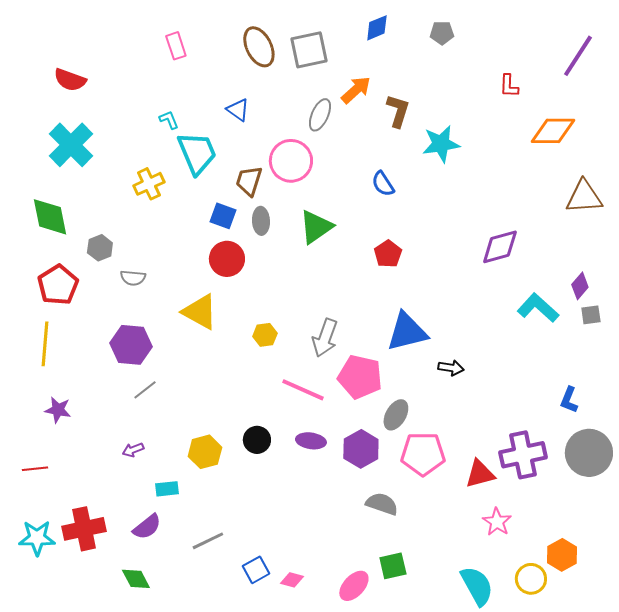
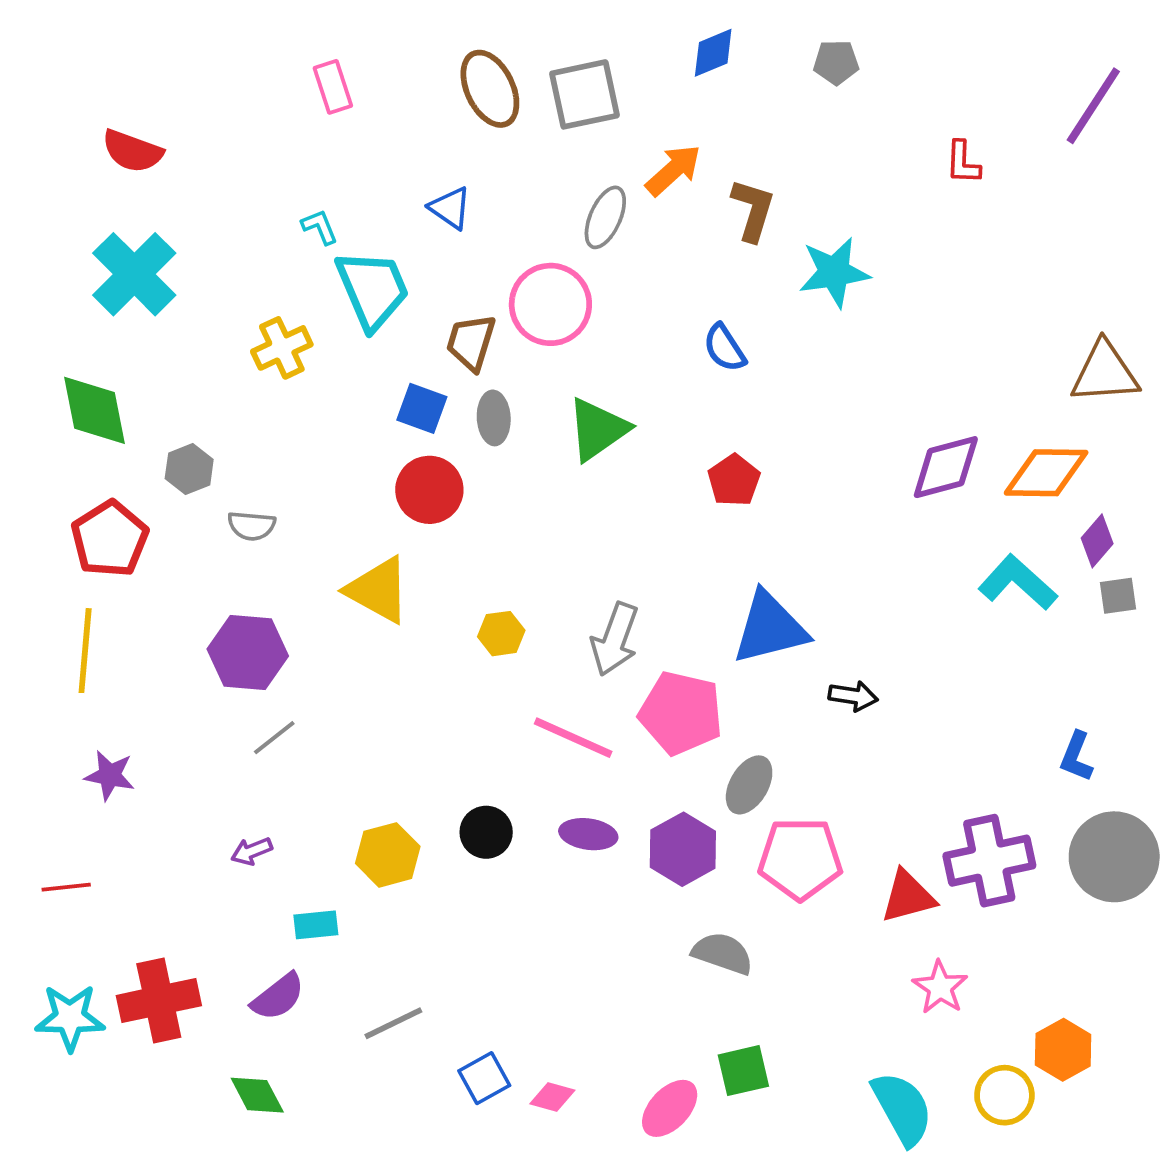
orange diamond: (553, 131) -> (1046, 473), moved

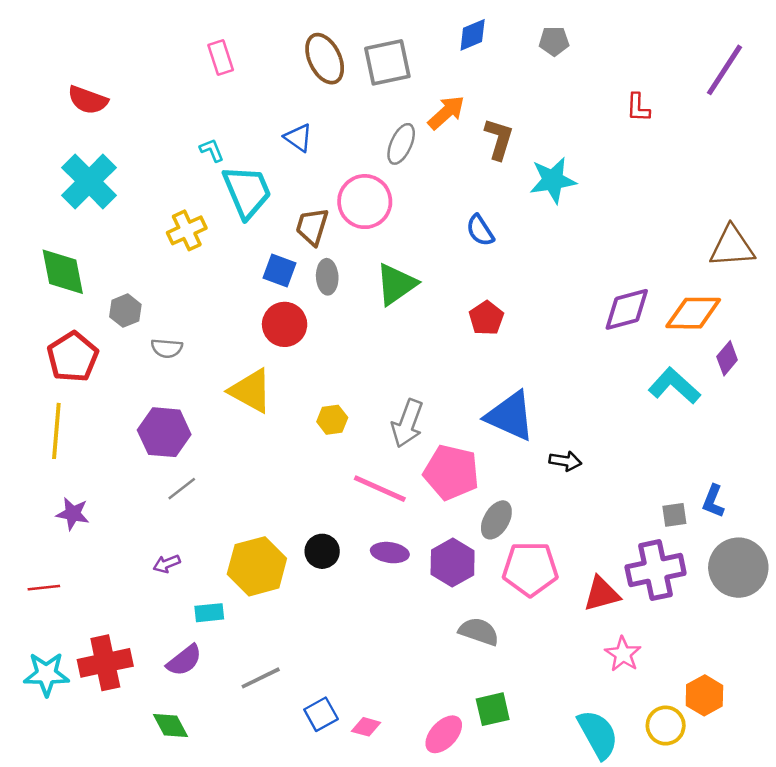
gray square: (1118, 596) -> (674, 515), moved
blue triangle: (770, 628) -> (510, 416), turned 38
yellow hexagon: (388, 855) -> (257, 566), size x1.4

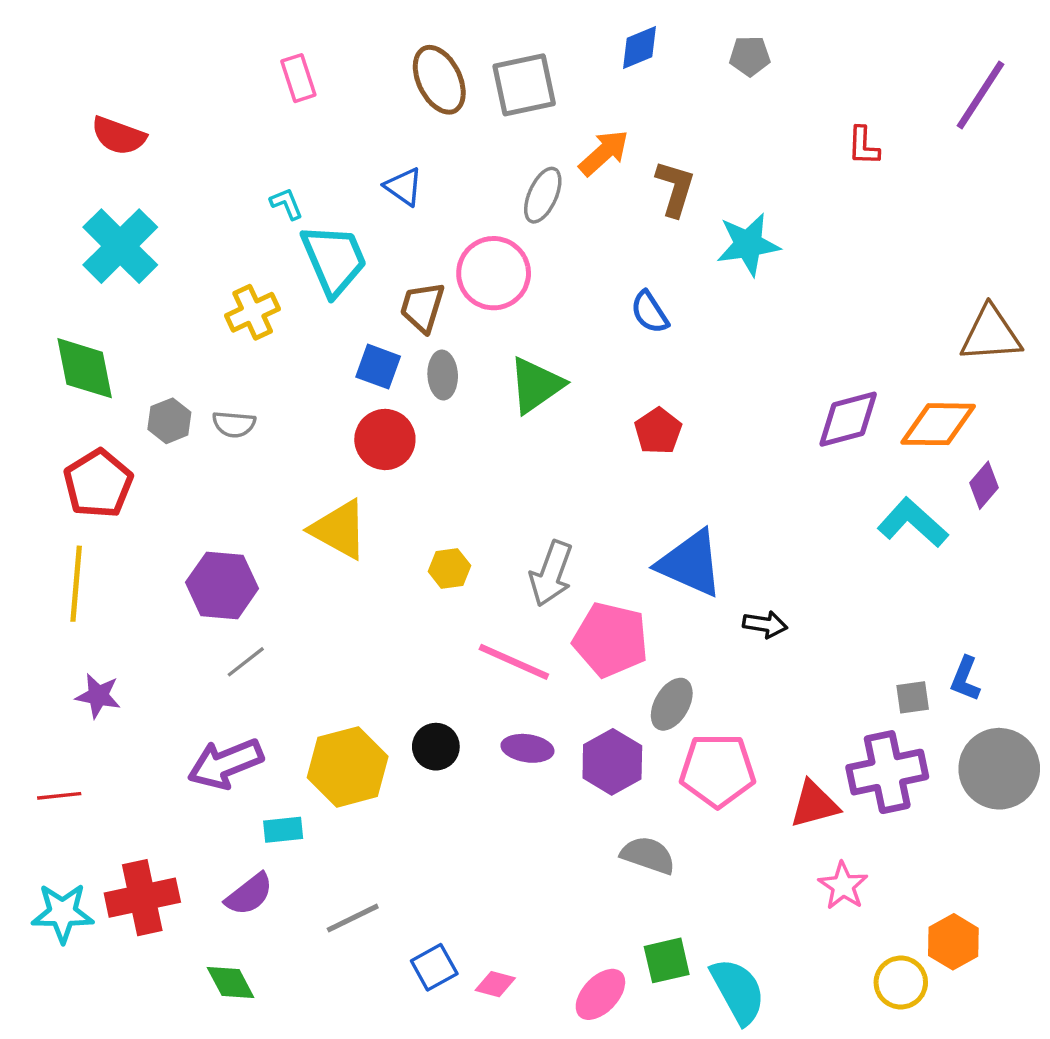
gray semicircle: (167, 348) -> (234, 424), moved
purple arrow: (167, 564) -> (225, 764), size x2.0
cyan semicircle: (598, 734) -> (738, 991), moved

